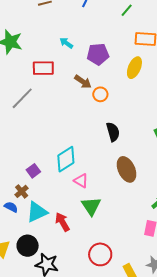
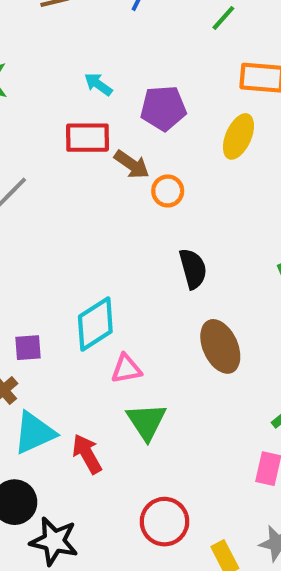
red rectangle: (43, 68) -> (88, 138), moved
purple square: (33, 171) -> (28, 348), turned 32
pink triangle: (81, 181) -> (126, 369), turned -42

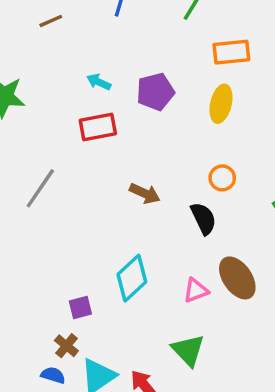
brown arrow: (132, 164) -> (145, 193), moved
orange circle: (168, 191) -> (222, 178), moved
pink triangle: (126, 369) -> (196, 290), moved

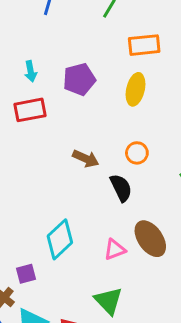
cyan arrow: (99, 82) -> (31, 71), turned -126
brown arrow: (145, 193) -> (86, 159), moved
purple square: (80, 308) -> (26, 274), moved

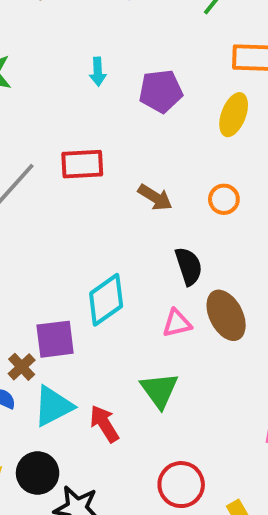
red rectangle: (30, 110) -> (82, 164), moved
black semicircle: (121, 188) -> (189, 266), moved
purple square: (26, 274) -> (55, 339), size x1.5

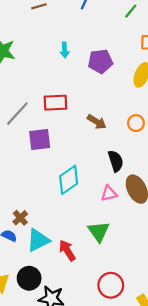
purple square: (55, 339) -> (40, 140), moved

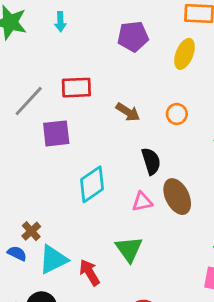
cyan arrow: (65, 50) -> (60, 22), moved

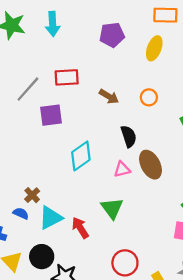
cyan arrow: (60, 22) -> (53, 24), size x1.5

